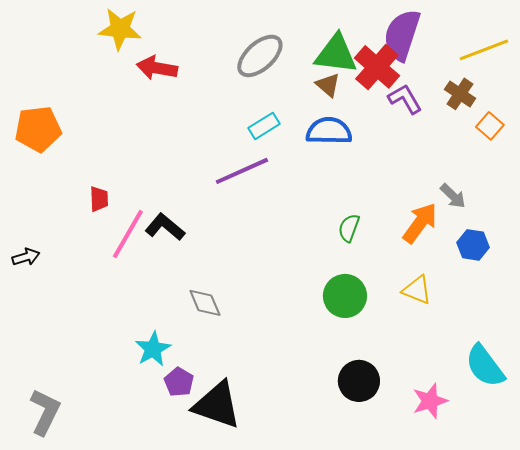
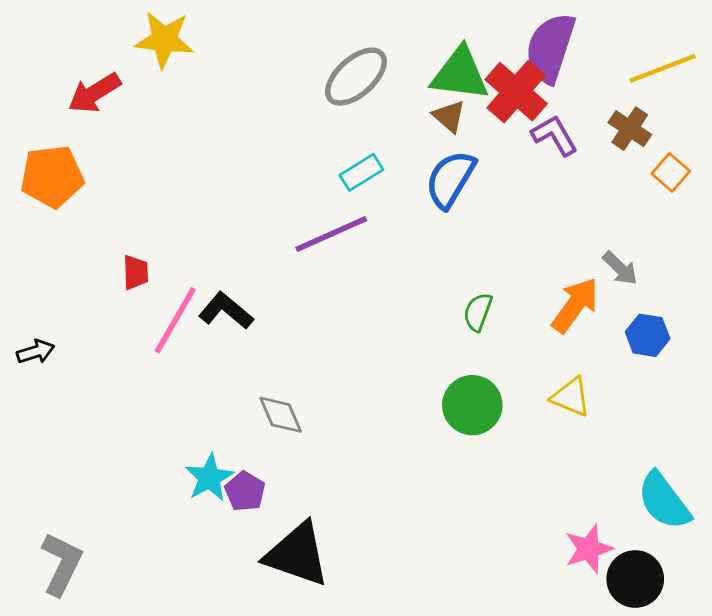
red arrow: (157, 68) -> (94, 93), moved, turned -42
blue semicircle: (329, 131) -> (450, 179), turned -60
black circle: (359, 381) -> (635, 579), moved
purple pentagon: (179, 382) -> (245, 491), moved

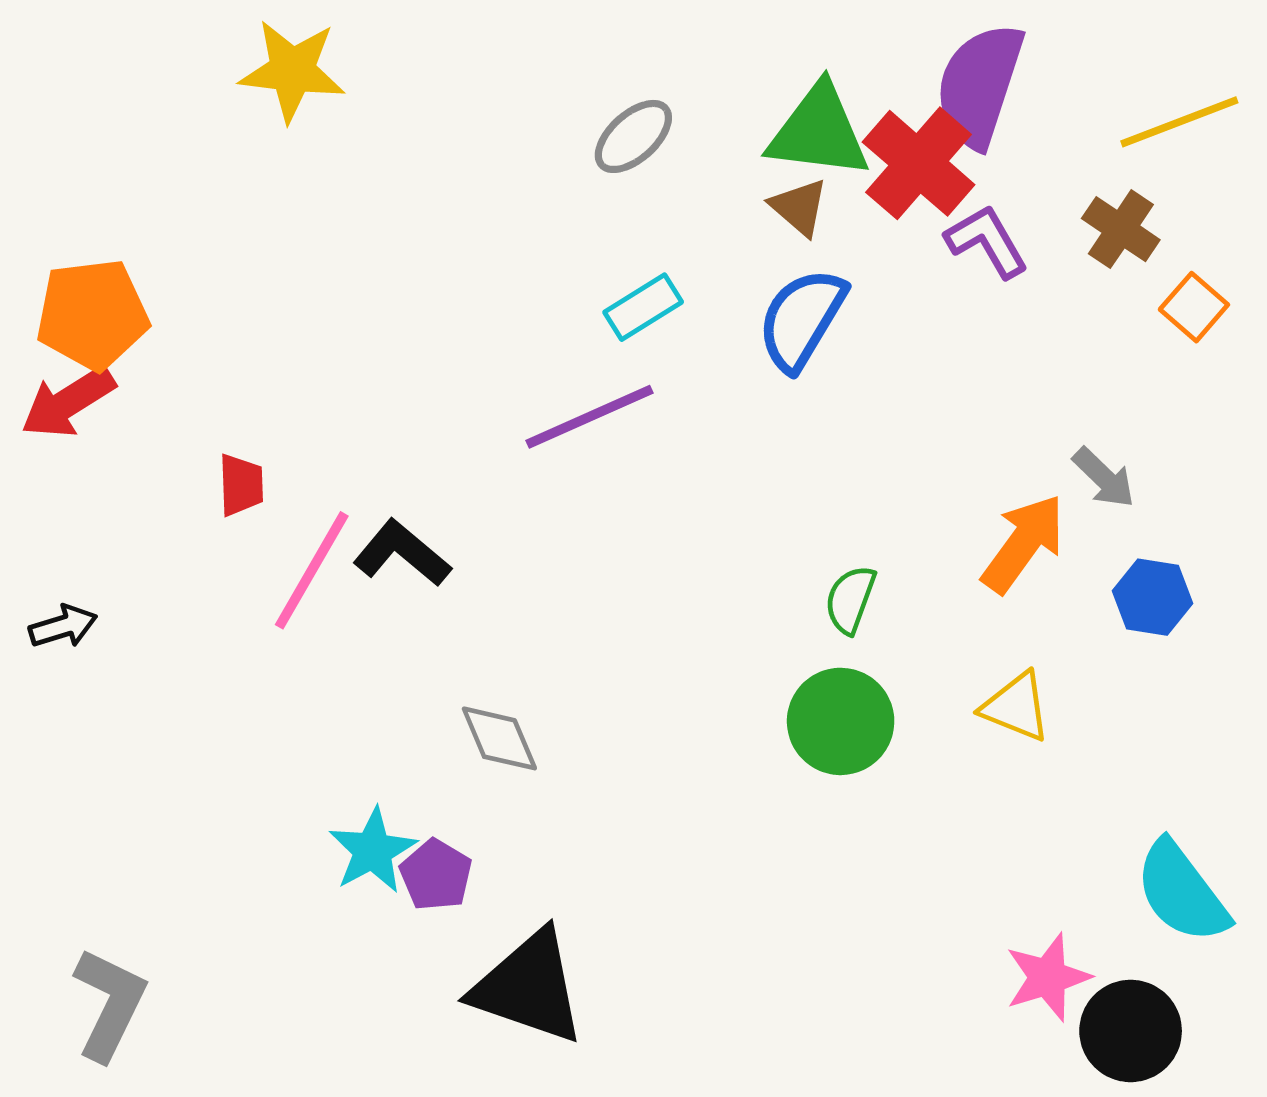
gray ellipse: (356, 77) -> (633, 136), size x0.7
red arrow: (94, 93) -> (68, 402), moved
green semicircle: (478, 312) -> (850, 600), moved

